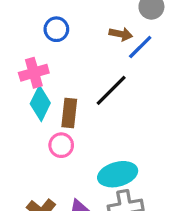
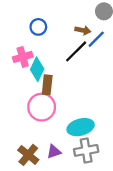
black line: (111, 90) -> (76, 51), moved
cyan diamond: (40, 103) -> (37, 69), moved
pink circle: (61, 145) -> (42, 107), size x1.6

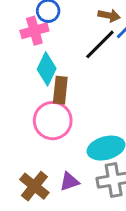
pink cross: (23, 57) -> (34, 31), moved

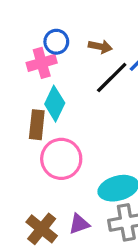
brown arrow: (109, 15) -> (100, 47), moved
brown rectangle: (60, 90) -> (37, 125), moved

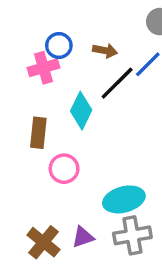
cyan diamond: (55, 104) -> (81, 111), moved
pink circle: (61, 159) -> (64, 169), size x0.7

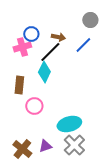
black line: (117, 83) -> (50, 52), moved
gray cross: (132, 235) -> (74, 145), turned -35

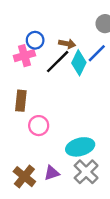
cyan diamond: (44, 72) -> (79, 63), moved

